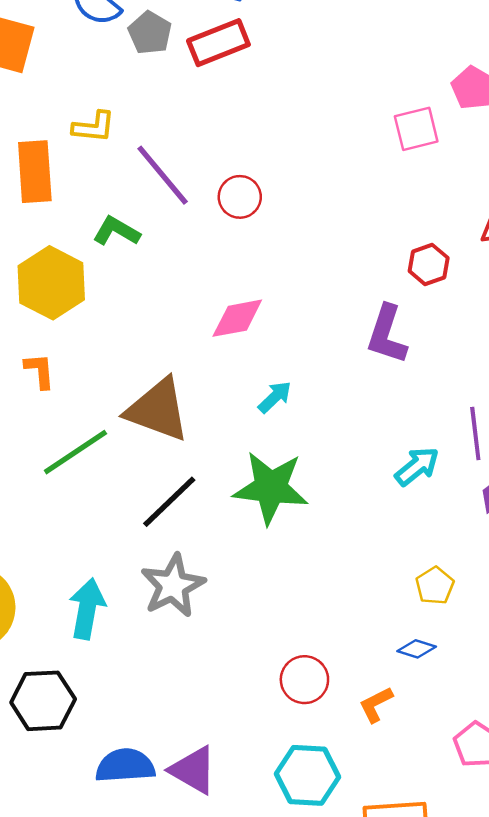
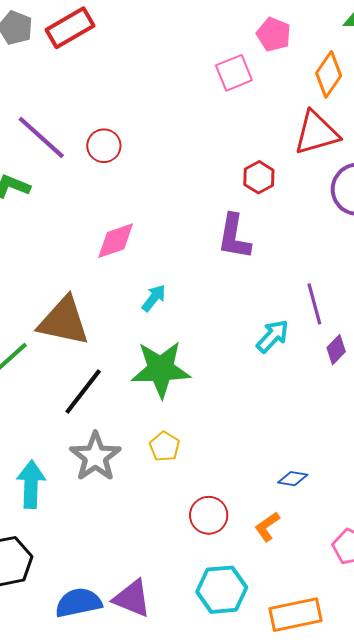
yellow pentagon: (435, 586) -> (165, 447), moved

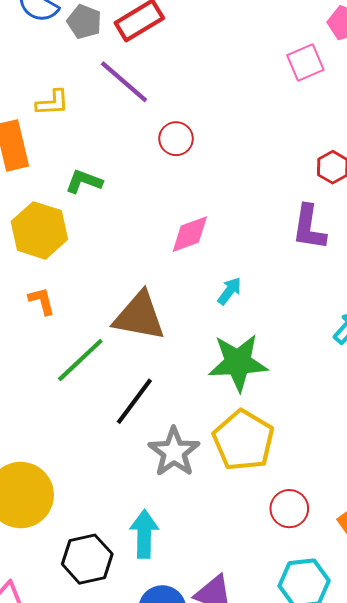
purple line: (41, 137) -> (124, 82), moved
black line: (83, 392) -> (134, 401), moved
yellow pentagon: (165, 447) -> (243, 440), size x2.0
cyan arrow: (31, 484) -> (144, 534), moved

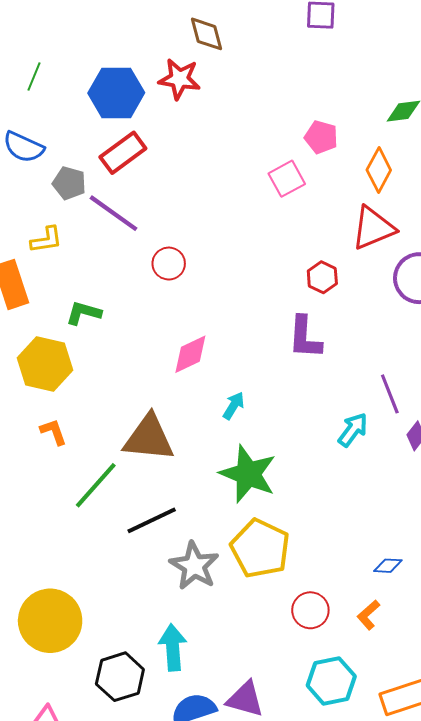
gray pentagon: (84, 22) -> (69, 183), moved
green star: (238, 363) -> (248, 474), turned 30
black line: (134, 401) -> (152, 520), turned 33

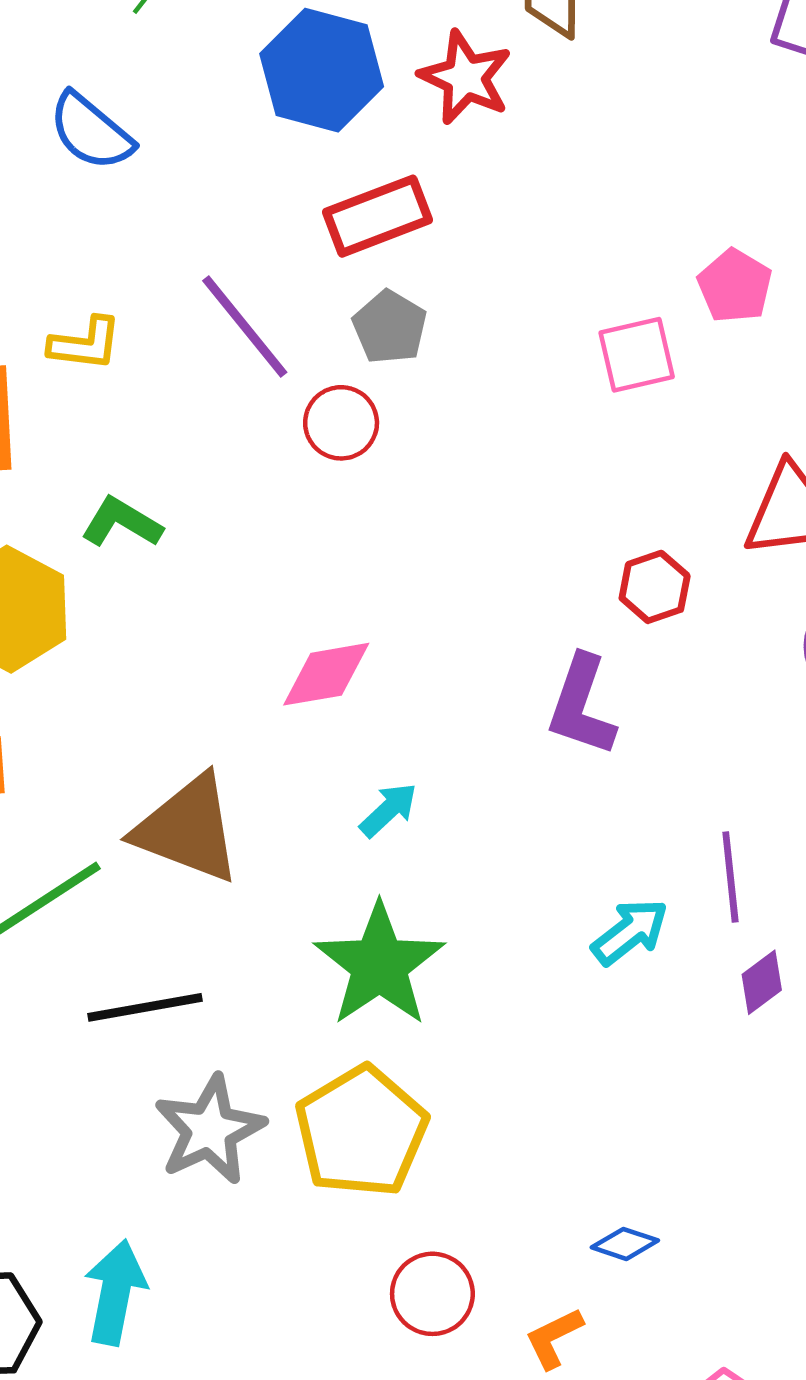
red rectangle: (123, 153) -> (378, 216), moved
gray pentagon: (69, 183) -> (390, 327), moved
red circle: (169, 264) -> (341, 423), moved

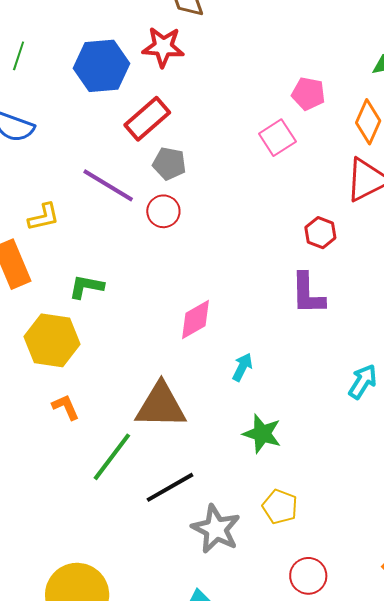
green star: (379, 965) -> (262, 434), size x0.7
yellow pentagon: (361, 1132) -> (280, 507), size x0.6
red circle: (432, 1294) -> (308, 576), moved

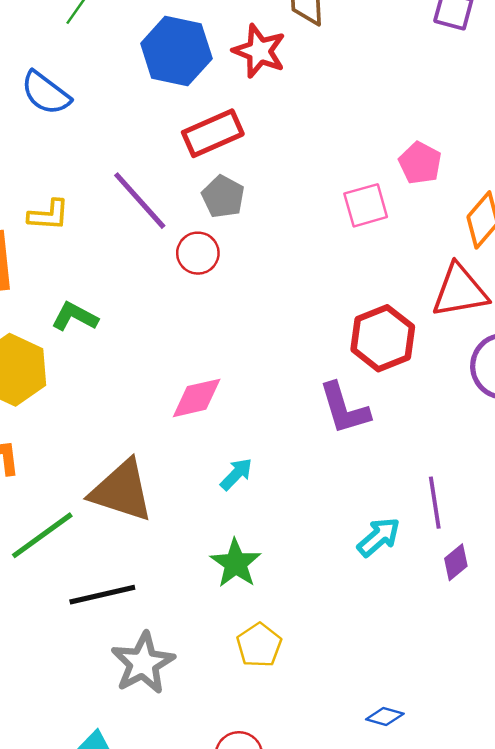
red hexagon: (320, 233) -> (383, 338), size x1.6
purple L-shape: (308, 294) -> (344, 409), turned -33
yellow pentagon: (280, 507) -> (259, 645), moved

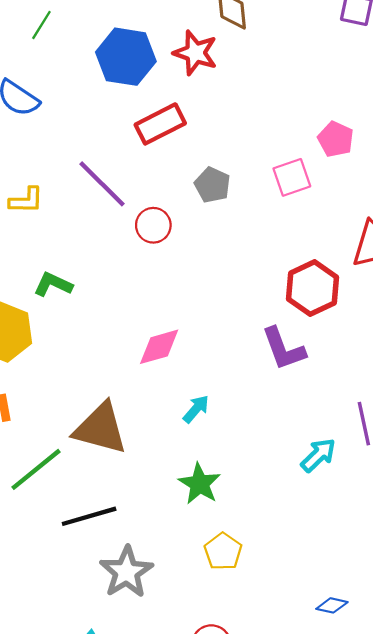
gray pentagon: (223, 197) -> (212, 185), moved

